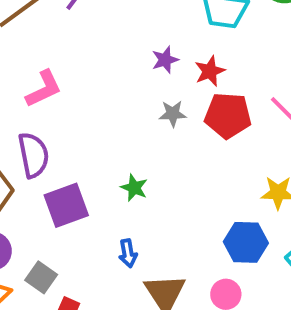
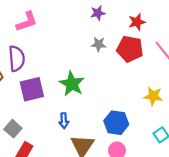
red star: (210, 71) -> (137, 22), moved
green star: (134, 188) -> (72, 84), size x1.6
blue hexagon: (246, 242) -> (116, 123), moved

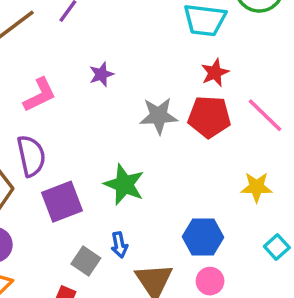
purple star: (98, 13) -> (101, 74), moved
gray star: (99, 44) -> (159, 116), size x1.5
gray square: (13, 129) -> (86, 261), moved

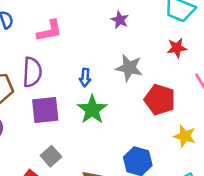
purple star: (101, 74) -> (120, 20), moved, turned 30
red pentagon: (209, 117) -> (160, 100), moved
blue arrow: (119, 245) -> (85, 78), moved

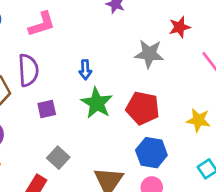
gray star: (129, 68) -> (149, 54), moved
red pentagon: (160, 100) -> (143, 108), moved
purple square: (45, 110) -> (47, 109), size x0.6

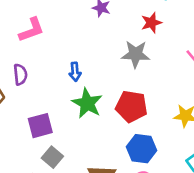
red star: (180, 27) -> (151, 23), moved
purple semicircle: (28, 70) -> (20, 74), size x0.7
purple square: (47, 109) -> (40, 126), moved, size x1.4

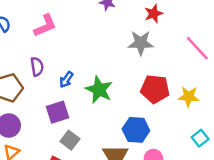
blue arrow: (75, 72) -> (66, 80), moved, turned 42
red pentagon: (131, 106) -> (155, 89), moved
blue hexagon: (142, 149) -> (136, 130), moved

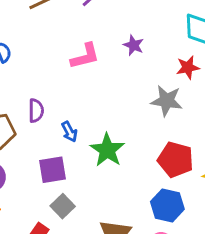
pink L-shape: (45, 26) -> (85, 56), moved
blue arrow: (66, 80) -> (69, 132), turned -70
blue hexagon: (136, 130) -> (167, 205), moved

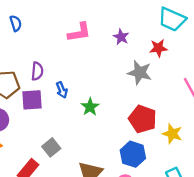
purple star: (134, 45) -> (121, 37), moved
green star: (107, 150) -> (90, 107), size x0.7
purple square: (52, 170) -> (32, 100), moved

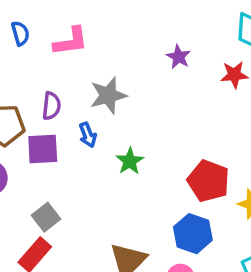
pink L-shape: (79, 32) -> (71, 41), moved
gray star: (140, 73) -> (108, 95), moved, turned -30
gray square: (51, 147) -> (46, 217), moved

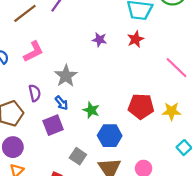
purple square: (43, 149) -> (53, 125), moved
gray square: (46, 217) -> (78, 156), moved
blue hexagon: (193, 234) -> (110, 136), moved

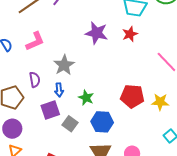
purple star: (99, 40) -> (97, 33), size x1.6
blue arrow: (62, 103) -> (59, 90), turned 32
gray square: (78, 156) -> (70, 124), moved

